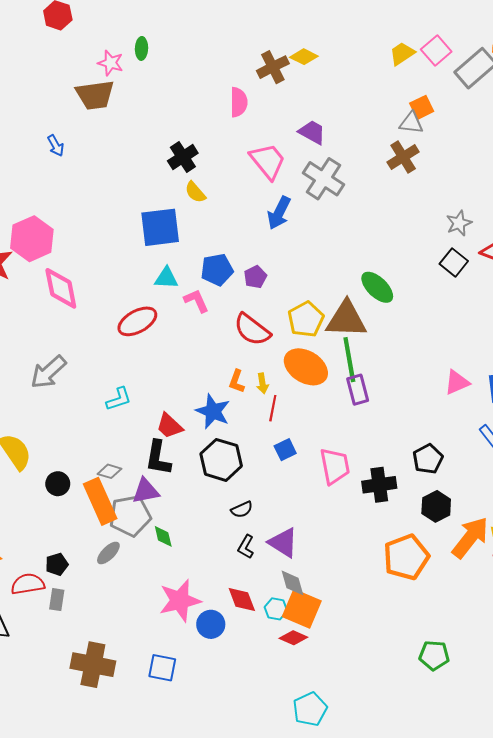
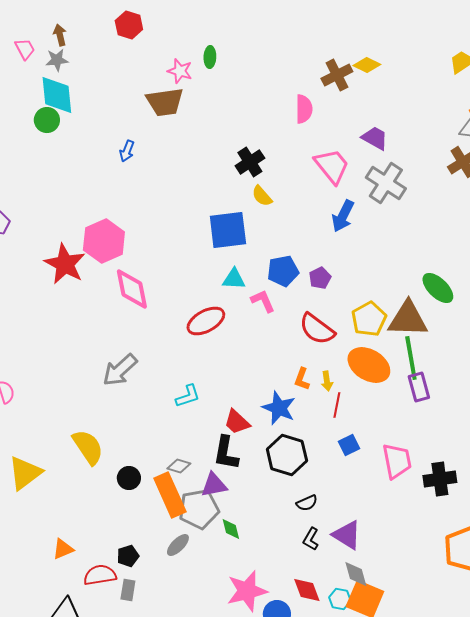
blue arrow: (56, 146) -> (127, 151), turned 50

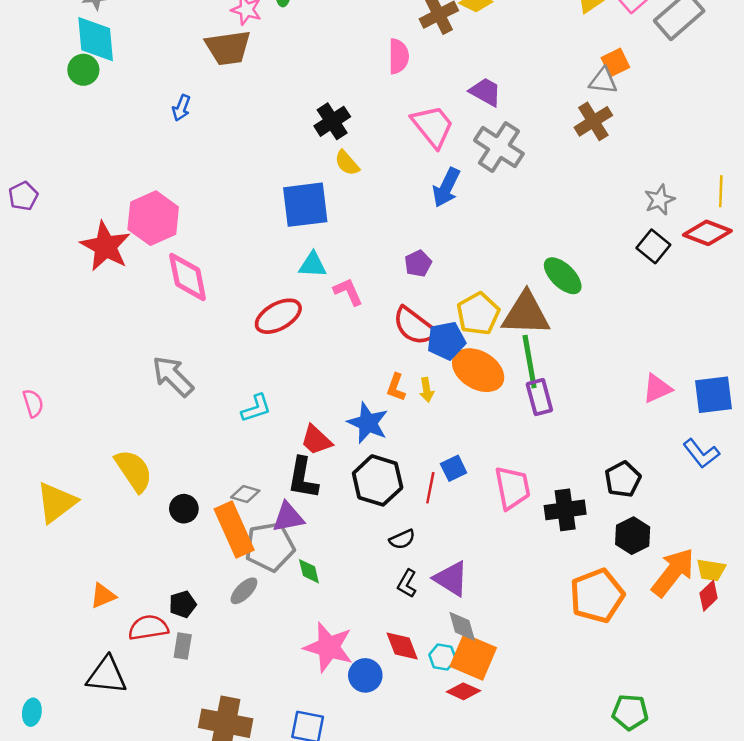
blue pentagon: (283, 271) -> (446, 341), moved
gray arrow: (120, 370) -> (173, 376), turned 87
red line: (337, 405) -> (430, 488), moved
pink star: (247, 591) -> (329, 647), turned 30

